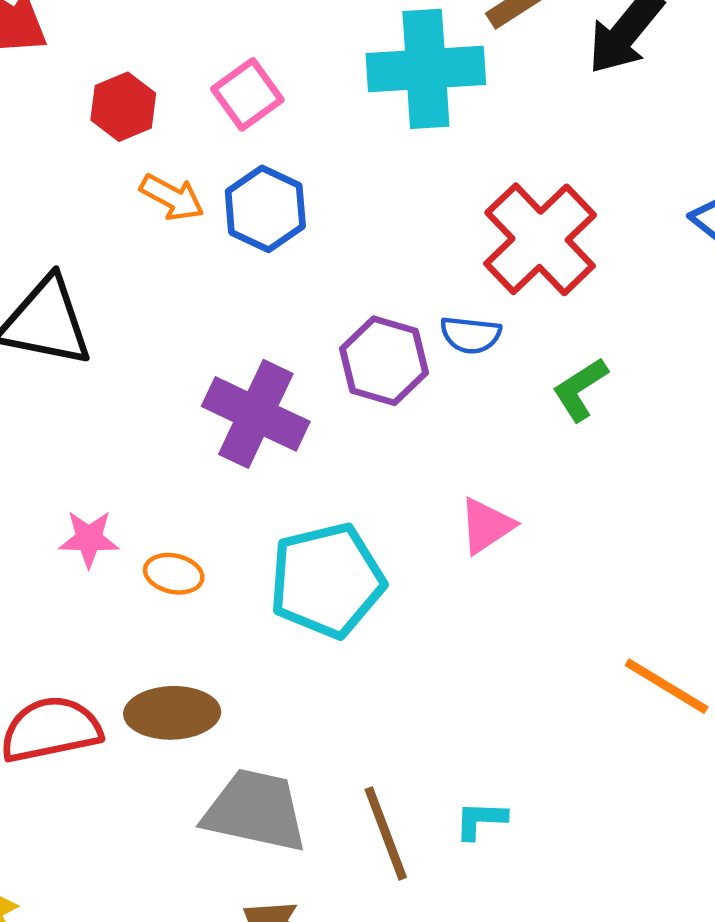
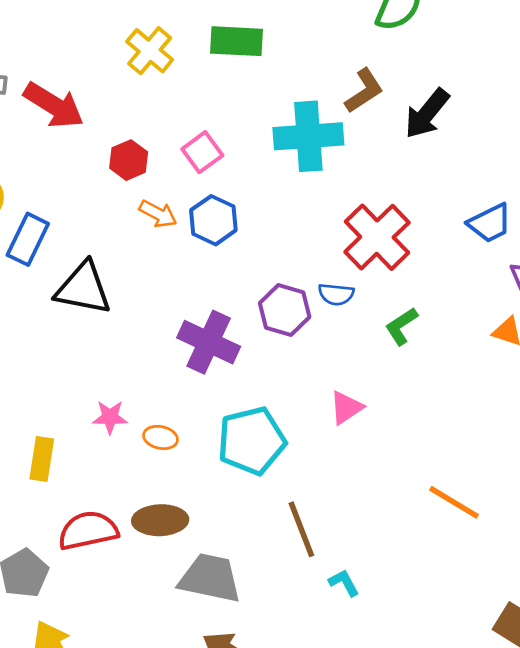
cyan L-shape: (481, 820) -> (344, 583), turned 60
brown line: (386, 833) -> (301, 529), moved

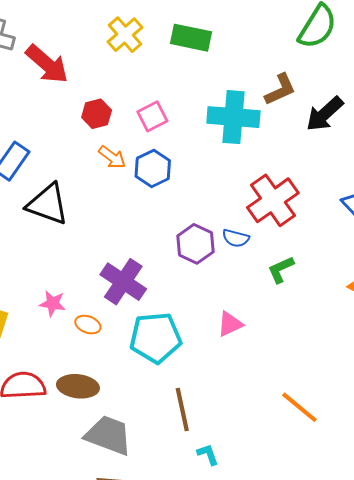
purple cross: (209, 342) -> (123, 282), moved

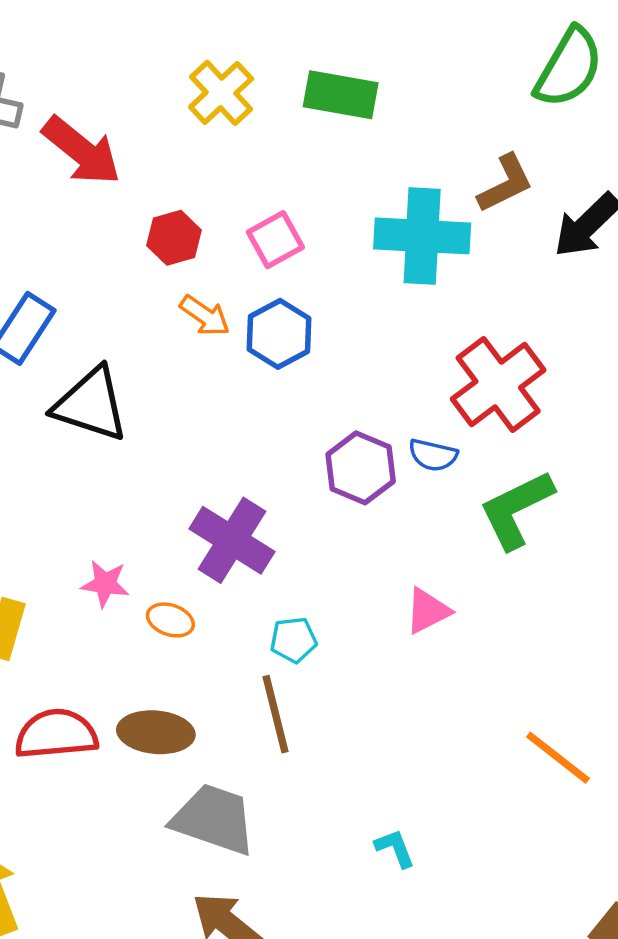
green L-shape: (281, 270) -> (516, 509), size x1.6
cyan pentagon: (156, 338) -> (294, 640), size x0.5
brown line: (182, 410) -> (275, 714), moved

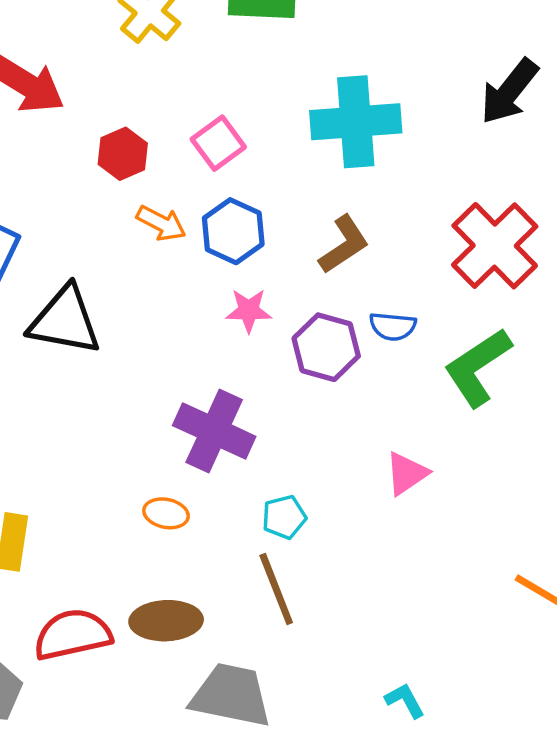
brown L-shape: (505, 183) -> (344, 244), moved
red cross: (498, 385) -> (495, 246), moved
pink star: (105, 584) -> (249, 310), moved

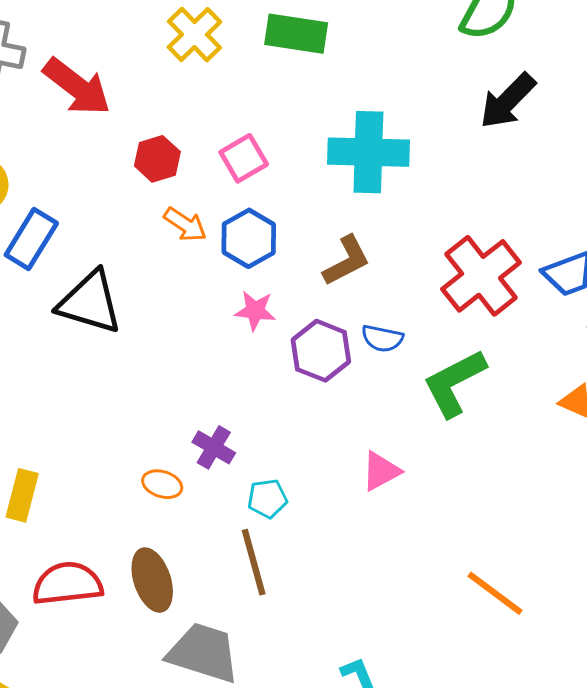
black arrow: (509, 91) -> (508, 101), moved
purple cross: (214, 431) -> (214, 447), moved, size x0.6
brown ellipse: (166, 621) -> (152, 580), turned 68

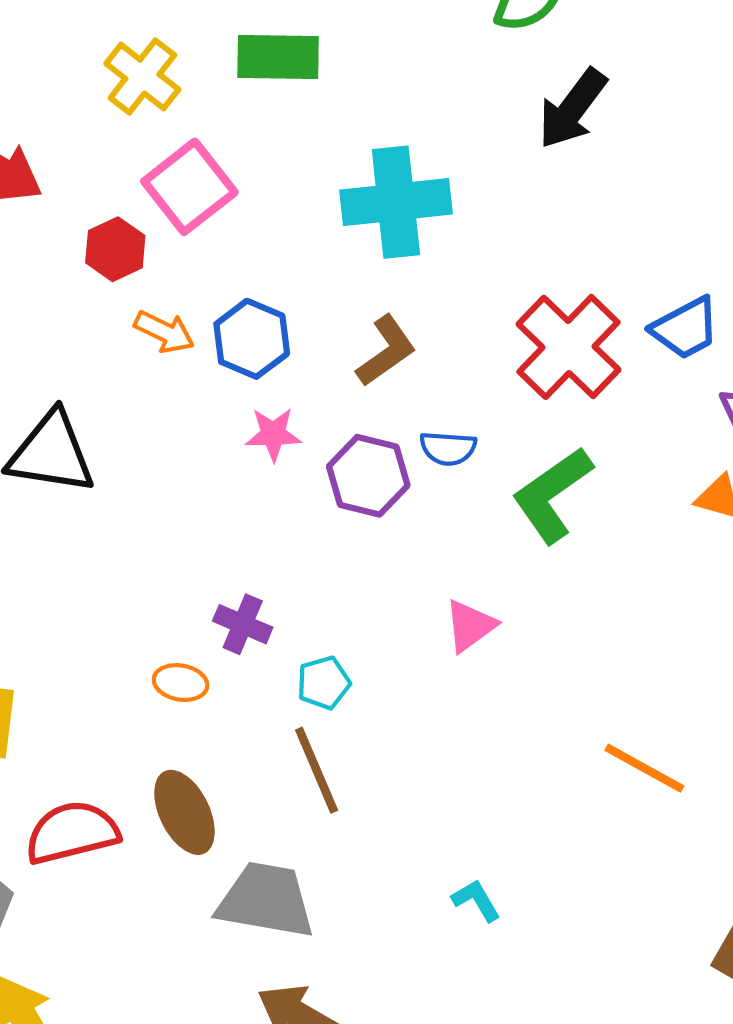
pink square: (244, 158) -> (189, 187), moved, size x1.4

